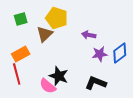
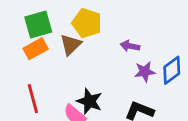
green square: (21, 19) -> (38, 24), size x1.5
orange rectangle: (21, 54) -> (36, 49), moved

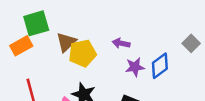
yellow pentagon: (87, 23) -> (82, 53), moved, turned -30
orange rectangle: (36, 49) -> (21, 46), moved

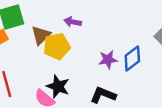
purple arrow: (121, 43) -> (73, 22), moved

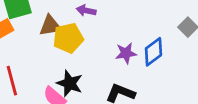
brown triangle: (41, 35) -> (50, 26), turned 35

